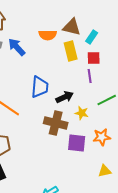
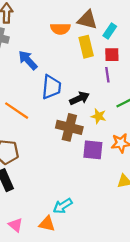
blue arrow: (17, 47) -> (28, 60), moved

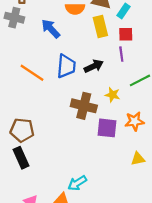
blue arrow: (28, 60) -> (51, 29), moved
black arrow: (79, 98) -> (94, 66), moved
orange line: (17, 111) -> (32, 73), moved

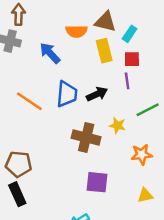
purple square: (107, 128) -> (97, 182), moved

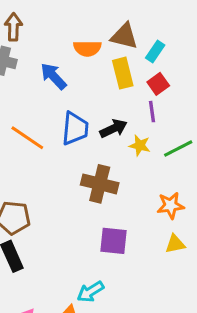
red square: (132, 59) -> (158, 84), turned -35
yellow star: (117, 125) -> (140, 145), moved
yellow triangle: (145, 195) -> (175, 244), moved

